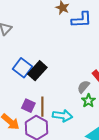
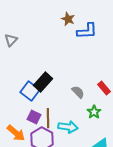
blue square: (22, 68) -> (30, 91), moved
gray semicircle: (83, 87) -> (78, 92), moved, turned 96

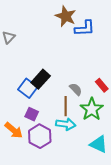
brown star: (68, 19) -> (66, 16), size x1.5
green star: (94, 112) -> (92, 109), size x1.6
brown line: (48, 118) -> (66, 106), moved

